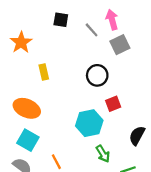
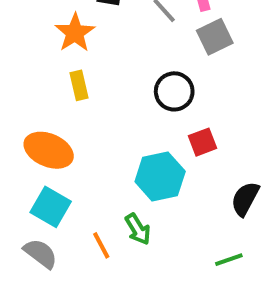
orange star: (21, 42) -> (75, 33), moved
green arrow: (103, 154) -> (138, 229), moved

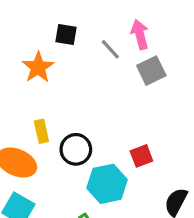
yellow rectangle: (79, 85) -> (41, 131), moved
black circle: (174, 91) -> (76, 149), moved

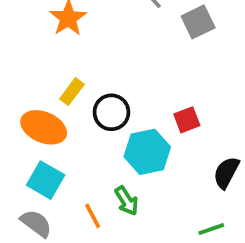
yellow rectangle: (41, 131) -> (72, 92), turned 50

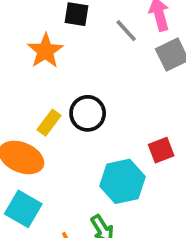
black circle: (111, 112) -> (88, 113), moved

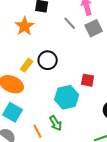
gray line: (126, 31) -> (70, 23), moved
red square: (161, 150) -> (88, 80), turned 32

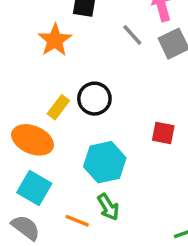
cyan hexagon: (67, 97) -> (105, 162), moved
orange line: (38, 131) -> (77, 221), turned -40

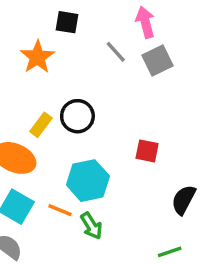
orange line: (77, 221) -> (60, 210), moved

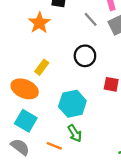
black circle: (77, 116) -> (85, 56), moved
orange line: (60, 210) -> (54, 146), moved

